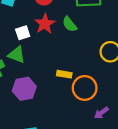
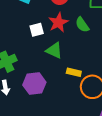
green triangle: (17, 55) -> (54, 50), moved

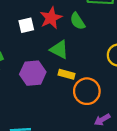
green triangle: (54, 50) -> (59, 50), moved
purple hexagon: (34, 84) -> (33, 73), moved

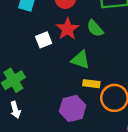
purple hexagon: (33, 73) -> (73, 108), moved

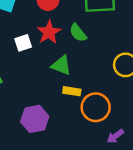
purple hexagon: (73, 108) -> (35, 119), moved

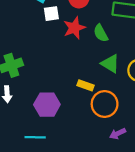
white square: (23, 43) -> (51, 14), moved
green triangle: (61, 65) -> (110, 64), moved

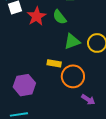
green triangle: (110, 64) -> (72, 41), turned -42
purple arrow: (118, 134) -> (88, 100), turned -112

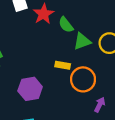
green semicircle: (60, 17) -> (66, 25), moved
purple arrow: (88, 100) -> (100, 105), turned -96

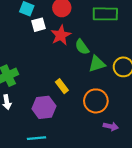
yellow rectangle: (63, 65) -> (62, 86), moved, turned 40
purple arrow: (100, 105) -> (111, 126), turned 72

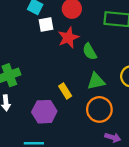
green triangle: (97, 64) -> (96, 81), moved

